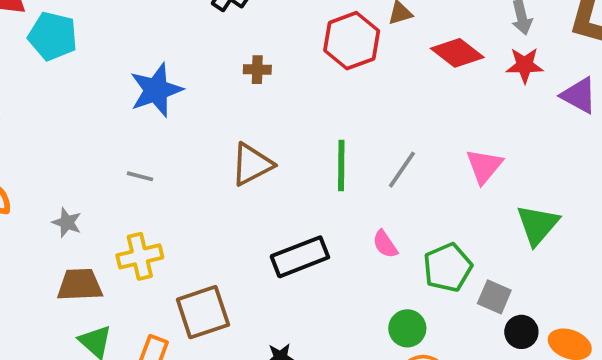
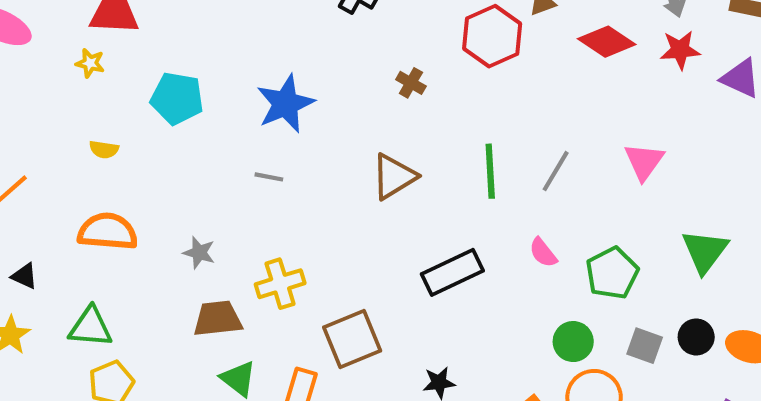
cyan pentagon: (53, 36) -> (177, 98), moved
brown cross: (257, 70) -> (411, 83), moved, turned 32
gray line: (140, 176) -> (269, 177), moved
green triangle: (538, 225) -> (705, 251), moved
gray square: (494, 297) -> (645, 346), moved

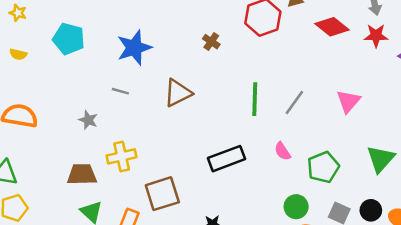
yellow semicircle: (104, 149) -> (18, 54), moved
brown triangle: (394, 177) -> (178, 93), moved
gray star: (199, 253) -> (88, 120), moved

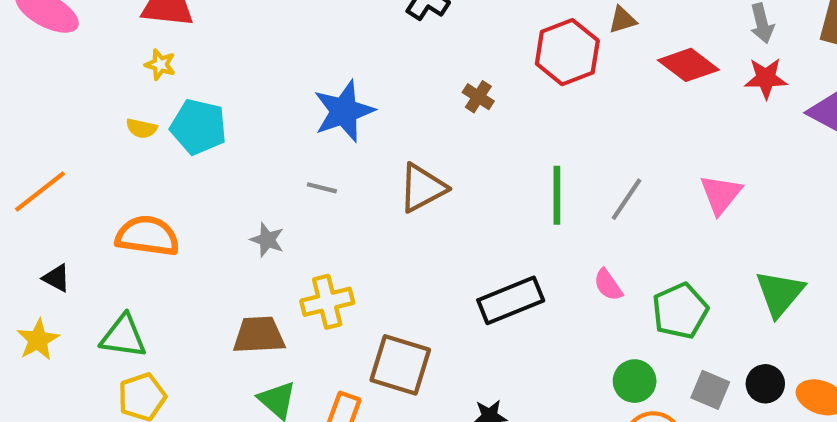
yellow star: (18, 13) -> (160, 65), moved
cyan pentagon: (69, 39) -> (198, 127), moved
brown square: (162, 194) -> (400, 365), turned 36

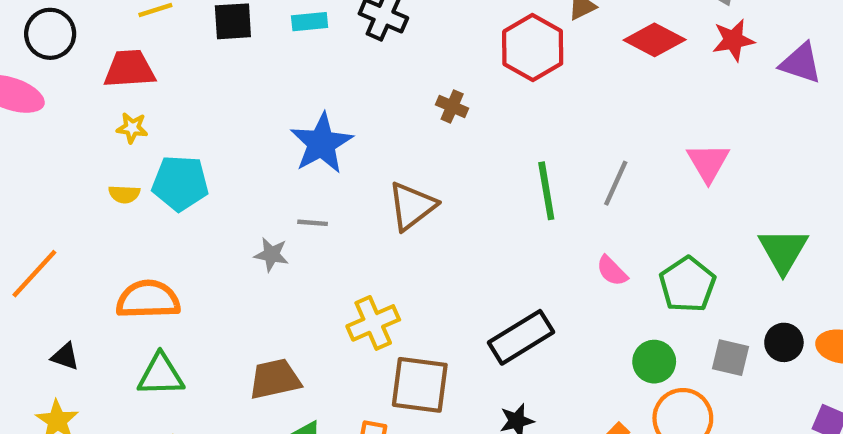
gray star: (267, 240) -> (271, 255), moved
black rectangle: (511, 300) -> (521, 337), moved
yellow cross: (327, 302) -> (373, 323), moved
green triangle: (123, 336) -> (161, 375), moved

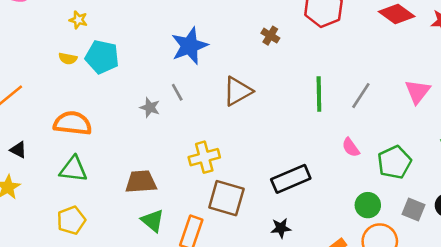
gray line: (313, 223) -> (177, 92), turned 48

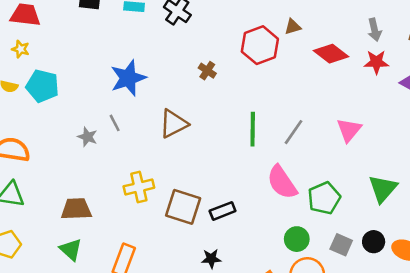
pink semicircle: (351, 147) -> (282, 182), size x1.8
black rectangle: (291, 179) -> (223, 211), size x0.7
brown square: (226, 198) -> (183, 207), moved
green triangle: (153, 221) -> (71, 249), moved

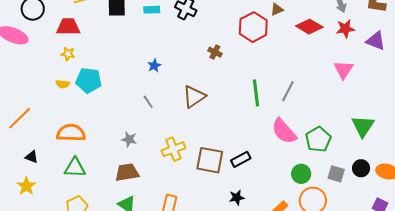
blue star: (128, 78) -> (154, 66), size x0.5
pink triangle: (349, 130) -> (343, 70), moved
gray star: (87, 137) -> (129, 139), moved

